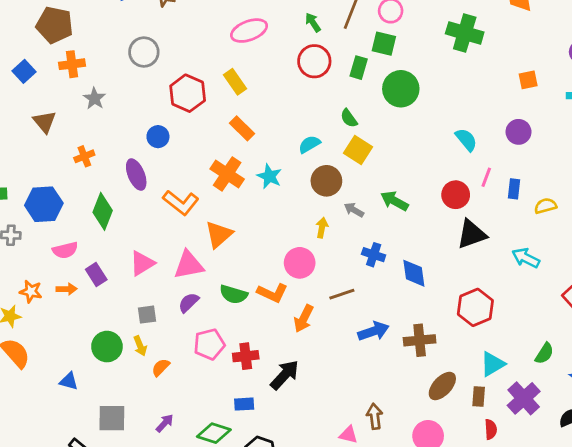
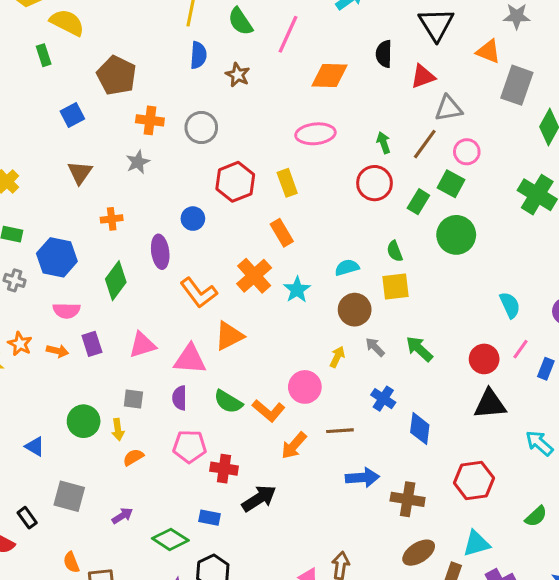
orange cross: (72, 64) -> (150, 120), moved
yellow square: (358, 150) -> (395, 287), turned 36
purple semicircle: (189, 303) -> (180, 398), turned -60
green semicircle: (544, 353) -> (536, 516), moved

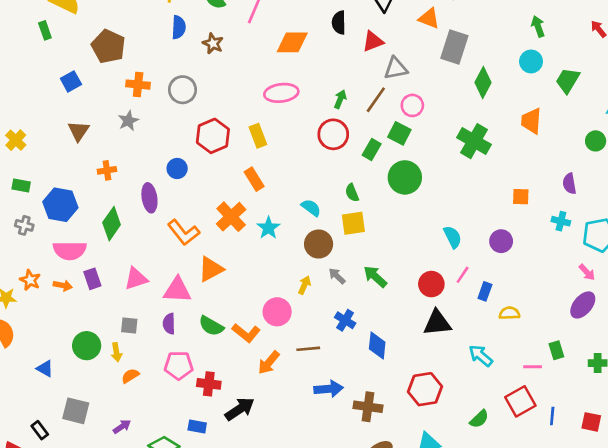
green arrow: (383, 143) -> (340, 99), turned 42
cyan semicircle: (347, 267) -> (311, 208), turned 54
pink semicircle: (66, 311) -> (70, 250), size x1.4

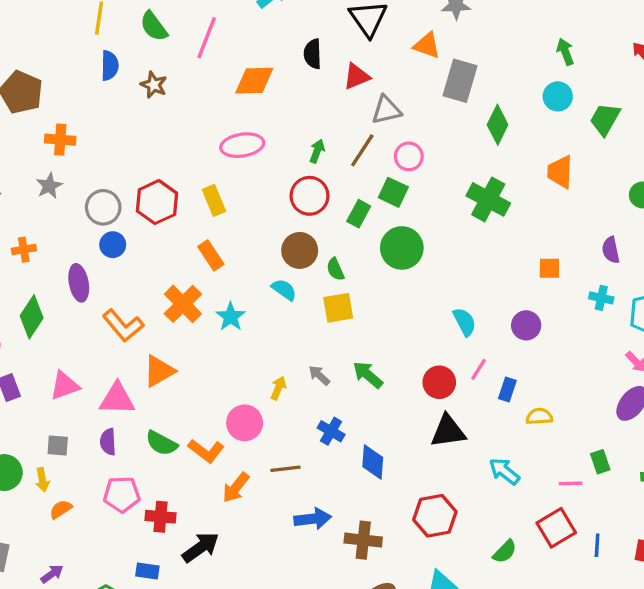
gray circle: (183, 90) -> (103, 207), moved
brown circle: (319, 244) -> (300, 250), moved

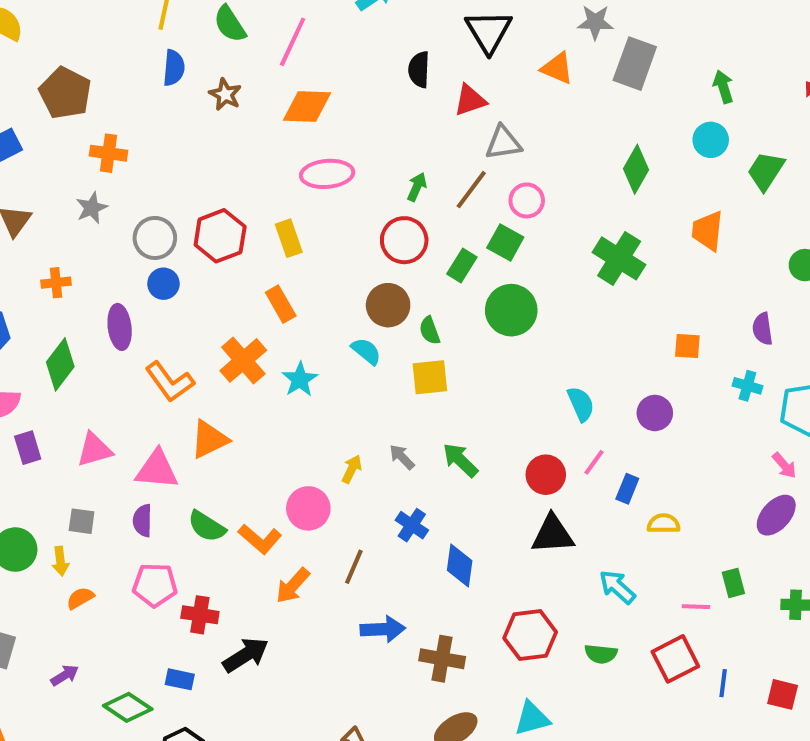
orange diamond: (254, 81) -> (307, 107), moved
gray rectangle: (460, 81) -> (635, 64), moved
brown line: (285, 469) -> (354, 567), turned -64
green semicircle: (505, 552) -> (601, 654), moved, turned 48

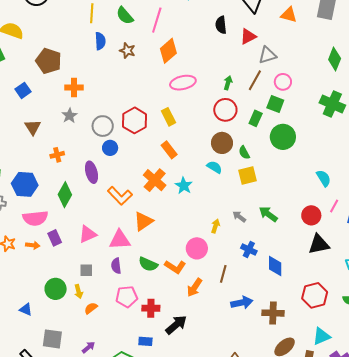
orange diamond: (307, 107) -> (168, 51), turned -35

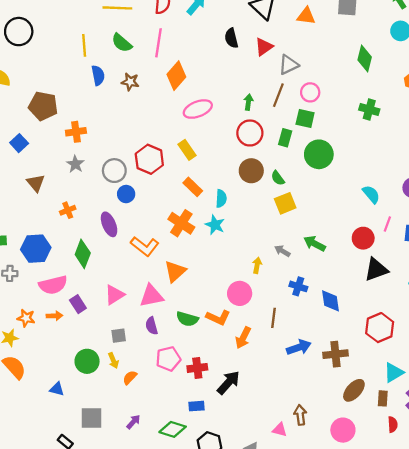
green cross: (332, 104) -> (369, 109), size x0.7
cyan semicircle: (214, 167) -> (221, 199), moved, turned 70

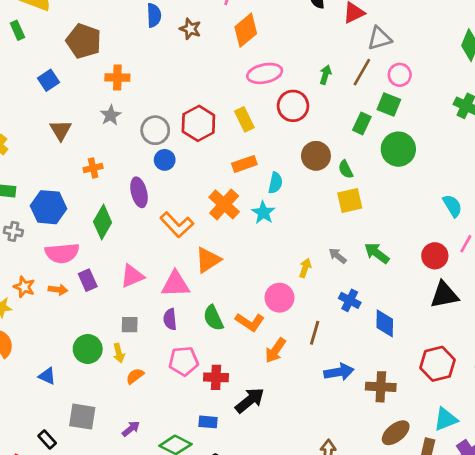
red circle: (250, 133) -> (293, 106), moved
orange rectangle: (193, 187) -> (244, 164), turned -72
green semicircle: (187, 319) -> (213, 318), turned 40

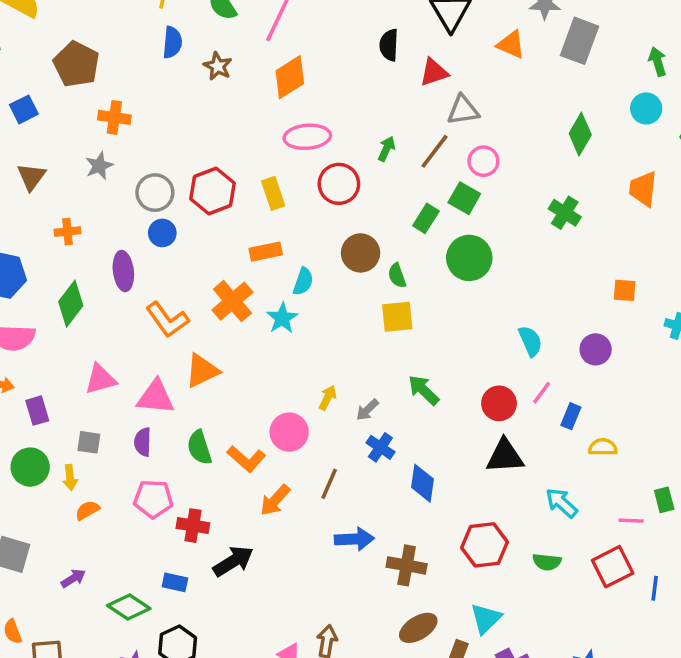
gray arrow: (338, 256) -> (367, 410), moved, turned -90
purple rectangle: (88, 280) -> (37, 411), moved
cyan triangle: (446, 419) -> (486, 619), turned -30

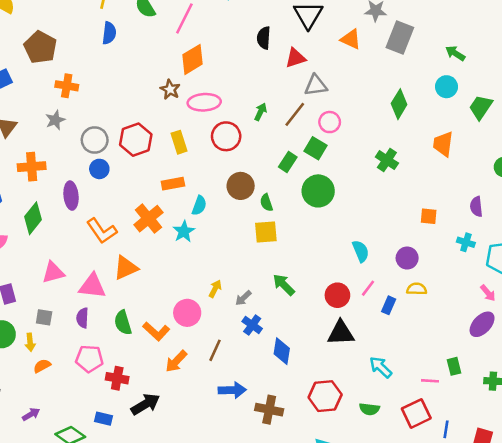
green arrow: (658, 62) -> (455, 53), turned -42
brown star: (218, 66) -> (170, 90), moved
orange cross: (67, 232) -> (32, 167), size x1.5
yellow semicircle: (603, 447) -> (417, 289), moved

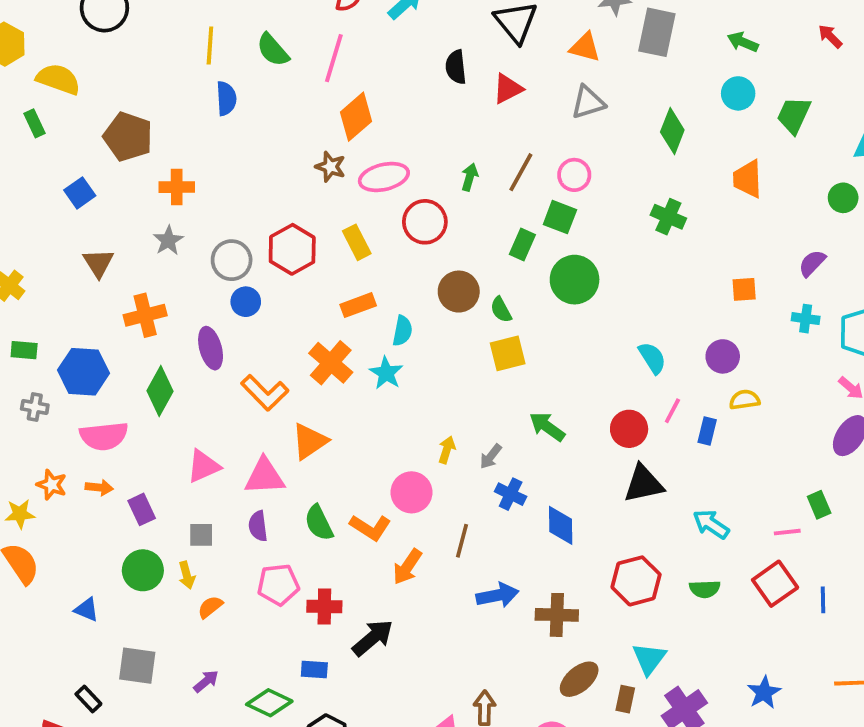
gray triangle: (316, 85) -> (588, 102), moved
purple semicircle: (476, 207) -> (812, 263), turned 60

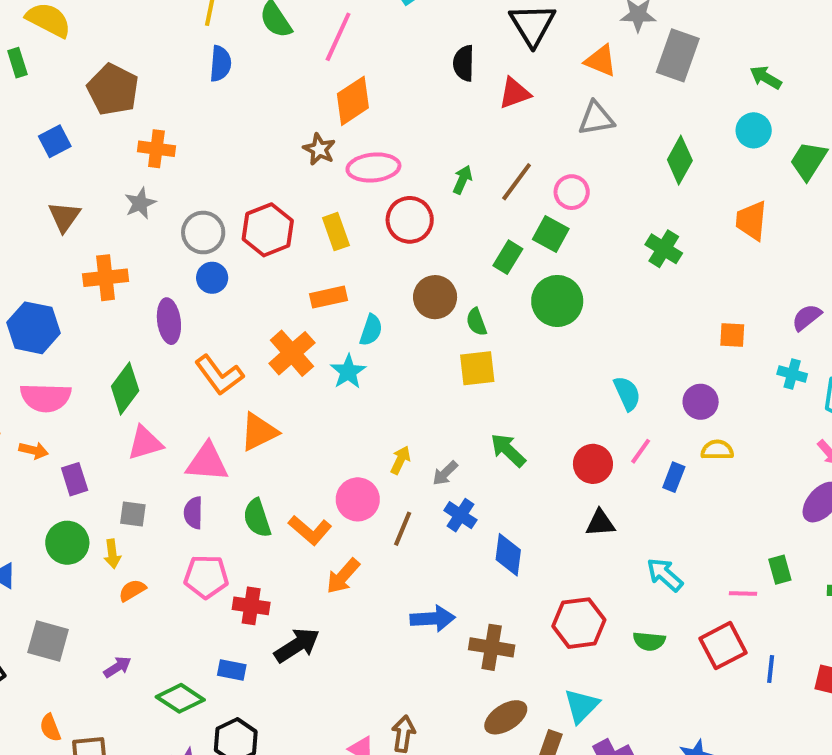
green diamond: (160, 391) -> (125, 388), moved
black triangle: (644, 484) -> (600, 523), size x0.7
brown line: (462, 541) -> (403, 529), moved

